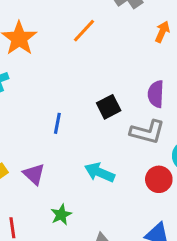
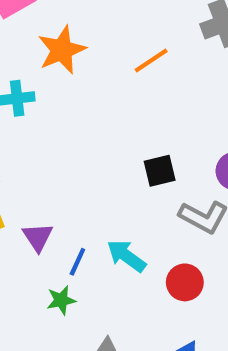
blue line: (57, 123) -> (77, 262), moved
red circle: (159, 179) -> (185, 282), moved

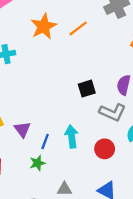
orange star: (62, 50) -> (44, 26), moved
cyan arrow: (126, 256) -> (72, 136), turned 50

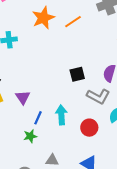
purple triangle: (22, 129) -> (23, 97), moved

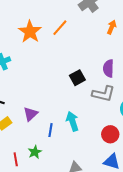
purple triangle: (23, 97) -> (30, 114), turned 35
red circle: (89, 128) -> (110, 134), moved
green star: (30, 136) -> (35, 152), moved

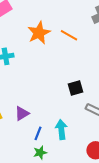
orange line: (60, 28) -> (69, 35), turned 66
green star: (35, 152) -> (40, 153), moved

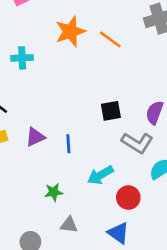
cyan arrow: (61, 129) -> (100, 175), moved, turned -120
blue line: (38, 133) -> (68, 144), moved, turned -32

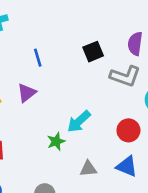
blue line: (68, 144) -> (38, 58), moved
cyan arrow: (100, 175) -> (79, 121), moved
gray triangle: (69, 225) -> (88, 169), moved

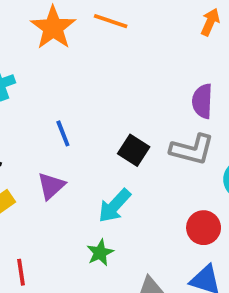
black square: (93, 52) -> (134, 150), moved, turned -30
cyan arrow: (79, 121) -> (115, 206), moved

